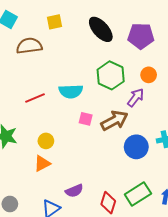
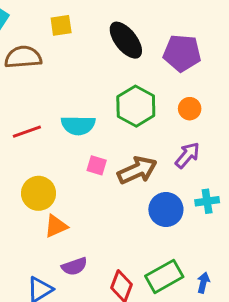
purple arrow: (136, 98) -> (187, 155), moved
yellow circle: (46, 141) -> (39, 193), size x1.5
orange triangle: (42, 164) -> (56, 226), moved

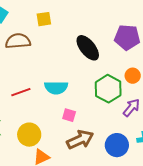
black ellipse: (126, 40) -> (88, 48), moved
green hexagon: (136, 106) -> (108, 89), moved
brown arrow: (137, 170) -> (80, 140), moved

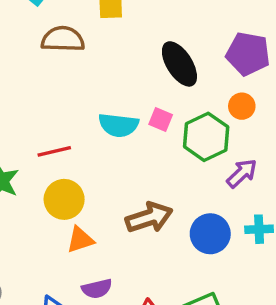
orange circle: (133, 76) -> (242, 106), moved
red line: (21, 92) -> (54, 151), moved
pink square: (69, 115) -> (161, 120), moved

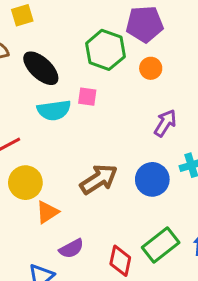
black ellipse: (179, 64) -> (41, 68), moved
green hexagon: (206, 137) -> (105, 50), moved

